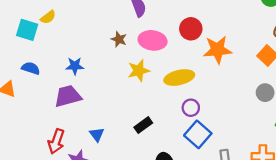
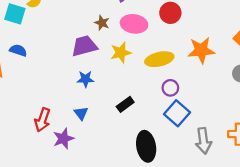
orange star: (217, 50) -> (201, 50), moved
blue star: (75, 66) -> (85, 79), moved
purple trapezoid: (68, 96) -> (84, 46), moved

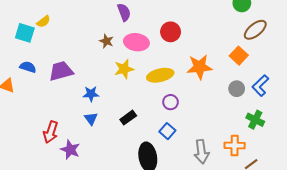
purple trapezoid: (84, 46) -> (61, 71), moved
blue triangle: (81, 113) -> (91, 119), moved
blue square: (177, 113) -> (167, 131), moved, size x0.7
purple star: (63, 139) -> (70, 150), turned -30

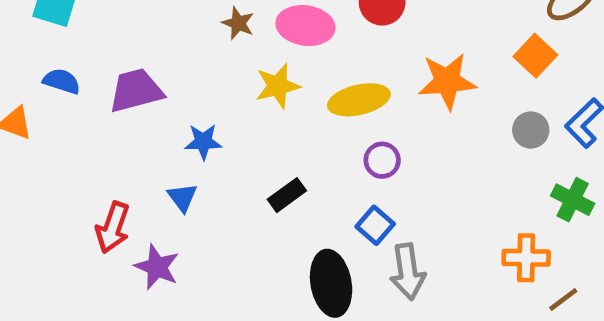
blue triangle: (91, 119) -> (182, 197), moved
gray arrow: (202, 152) -> (408, 272), moved

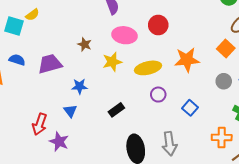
brown star: (238, 23) -> (85, 44), moved
blue square: (375, 225) -> (190, 108), moved

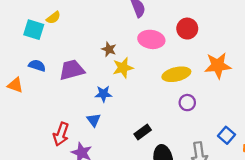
yellow star: (112, 62) -> (123, 68), moved
blue square: (190, 108) -> (226, 135), moved
black rectangle: (116, 110) -> (143, 132), moved

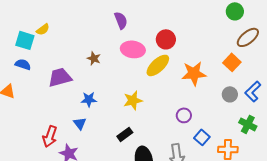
blue semicircle: (37, 66) -> (23, 64), moved
yellow star: (123, 68) -> (133, 100), moved
yellow ellipse: (176, 74) -> (158, 65), moved, turned -30
purple circle: (187, 103) -> (184, 115), moved

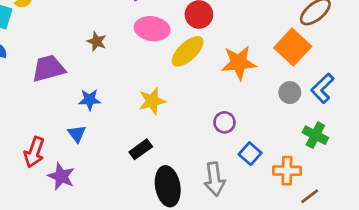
orange square: (232, 62) -> (293, 47), size x1.4

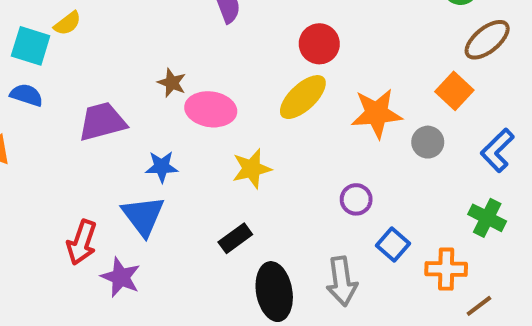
pink ellipse: (152, 29) -> (211, 109), moved
orange square: (293, 47) -> (454, 91), size x0.7
gray circle: (290, 93) -> (428, 142), moved
blue triangle: (77, 134) -> (143, 216), size x1.6

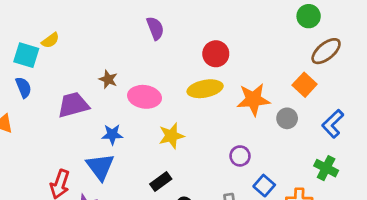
brown star: (172, 83) -> (108, 79), moved
blue semicircle: (26, 95) -> (24, 87), turned 50
yellow ellipse: (303, 97) -> (205, 89), turned 32

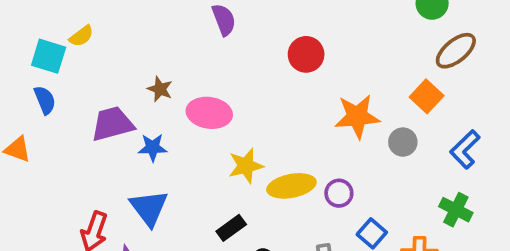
yellow ellipse: (205, 89) -> (291, 186), moved
blue star: (112, 134) -> (153, 148), moved

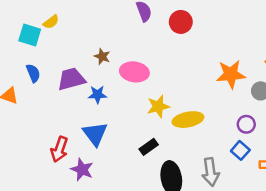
red circle: (306, 54) -> (181, 22), moved
blue semicircle: (45, 100) -> (33, 73), moved
purple circle: (339, 193) -> (246, 124), moved

